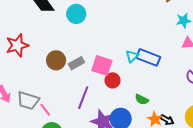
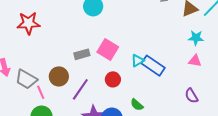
brown circle: (56, 60) -> (59, 76), moved
pink square: (102, 65) -> (108, 50), moved

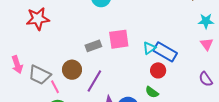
pink square: (108, 50) -> (119, 39), turned -35
pink triangle: (195, 61) -> (207, 44), turned 48
red circle: (113, 79) -> (158, 70), moved

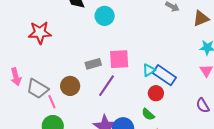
purple line: (94, 81) -> (106, 86), moved

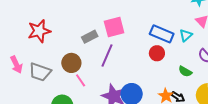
red star: (40, 33) -> (39, 31), moved
cyan triangle: (149, 70) -> (186, 35), moved
pink line: (52, 102) -> (81, 80), moved
green semicircle: (148, 114) -> (185, 71), moved

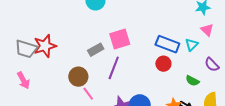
gray trapezoid: (40, 72) -> (26, 49), moved

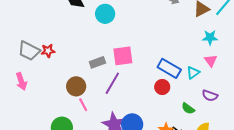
red star: (45, 46) -> (48, 51), size x0.6
purple semicircle: (212, 65) -> (210, 96), turned -35

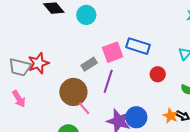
red star: (48, 51) -> (38, 63), size x1.5
blue rectangle: (169, 68) -> (138, 46), moved
brown circle: (76, 86) -> (73, 92), size x1.4

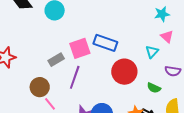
red circle: (158, 74) -> (124, 72), size x1.6
brown circle: (73, 92) -> (40, 87), size x0.7

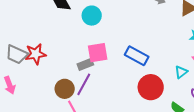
pink square: (80, 48) -> (98, 53), moved
purple line: (75, 77) -> (84, 84), moved

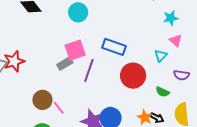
cyan circle: (92, 16) -> (78, 12), moved
purple line: (84, 84) -> (89, 70), moved
brown circle: (65, 89) -> (42, 100), moved

